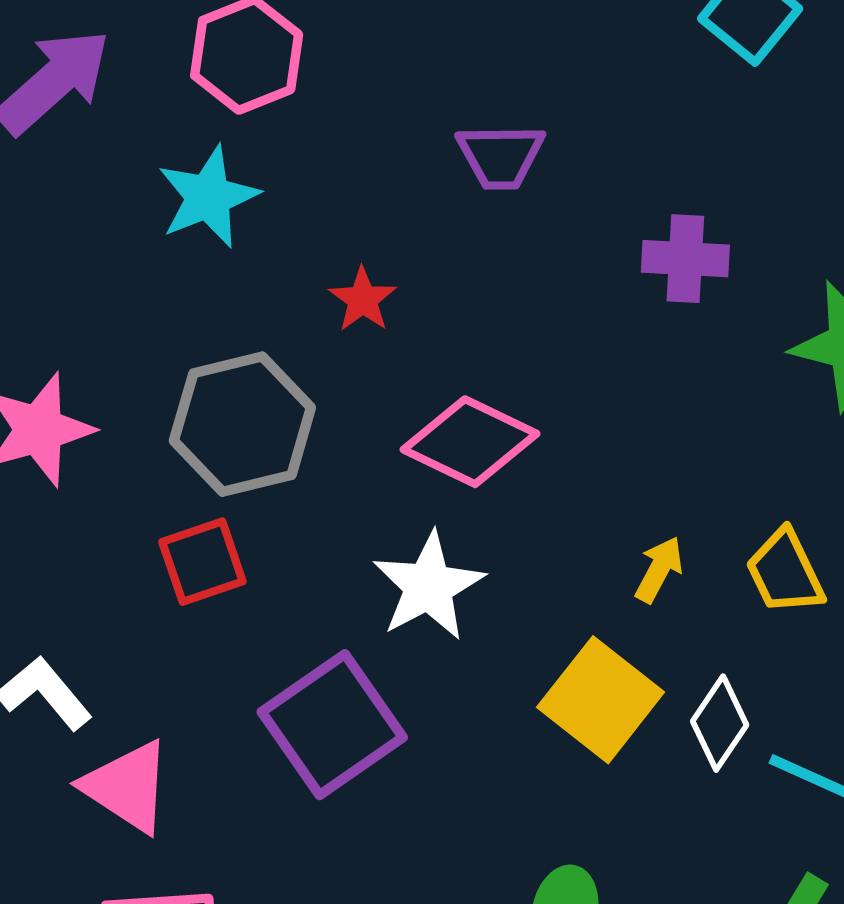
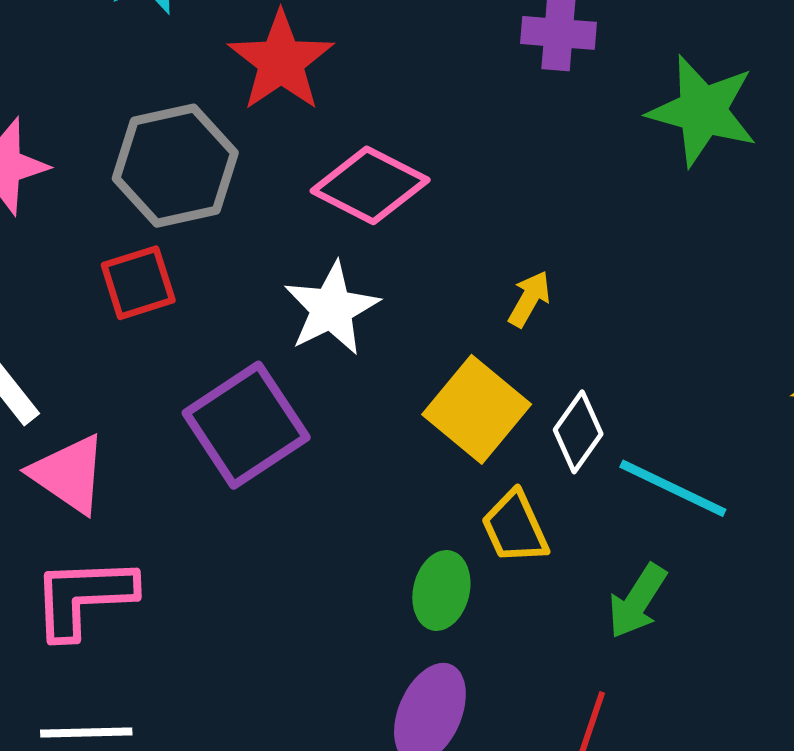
red star: (363, 299) -> (281, 61), size x1.8
yellow trapezoid: (785, 572) -> (515, 527), moved

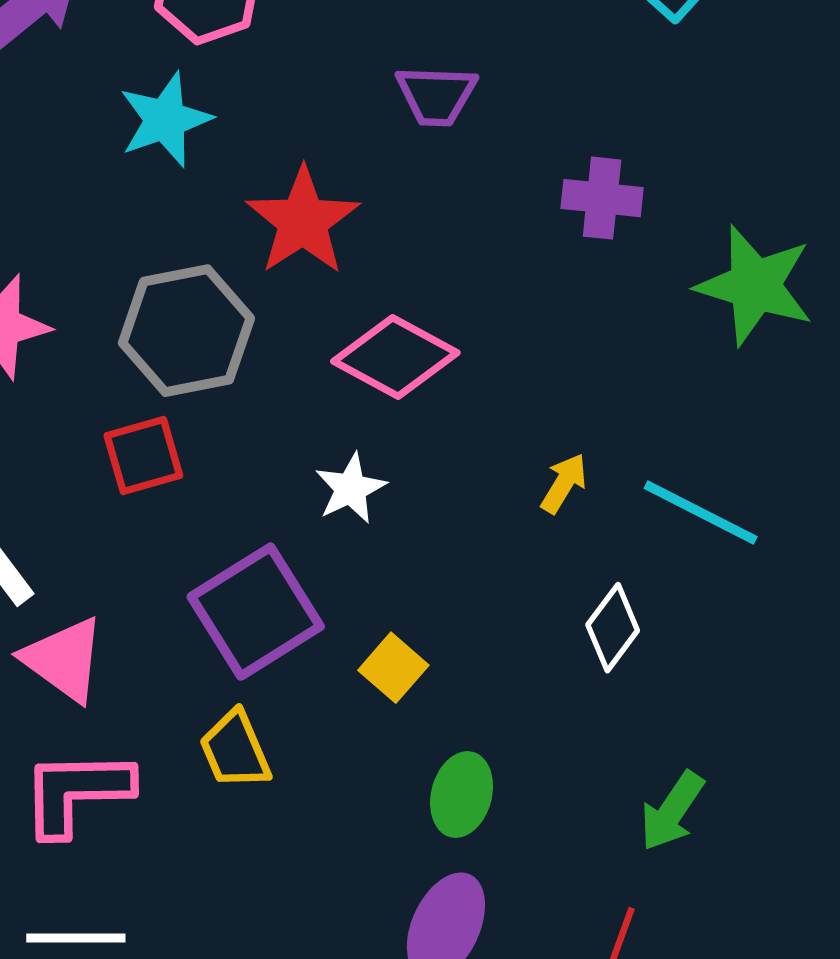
white star: (331, 309) -> (351, 488), size x0.7
yellow square: (477, 409) -> (393, 668), moved, size x0.6
cyan line: (673, 488) -> (701, 513), moved
yellow trapezoid: (515, 527) -> (235, 750), moved

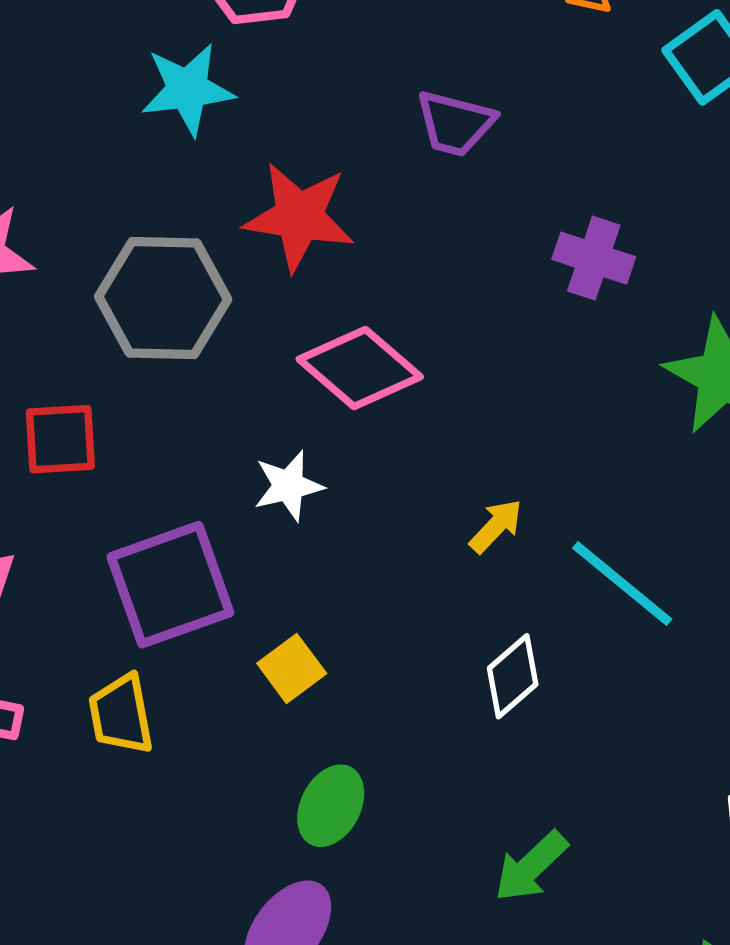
red star: (303, 221) -> (299, 217), turned 30
red square: (143, 455) -> (60, 439), moved

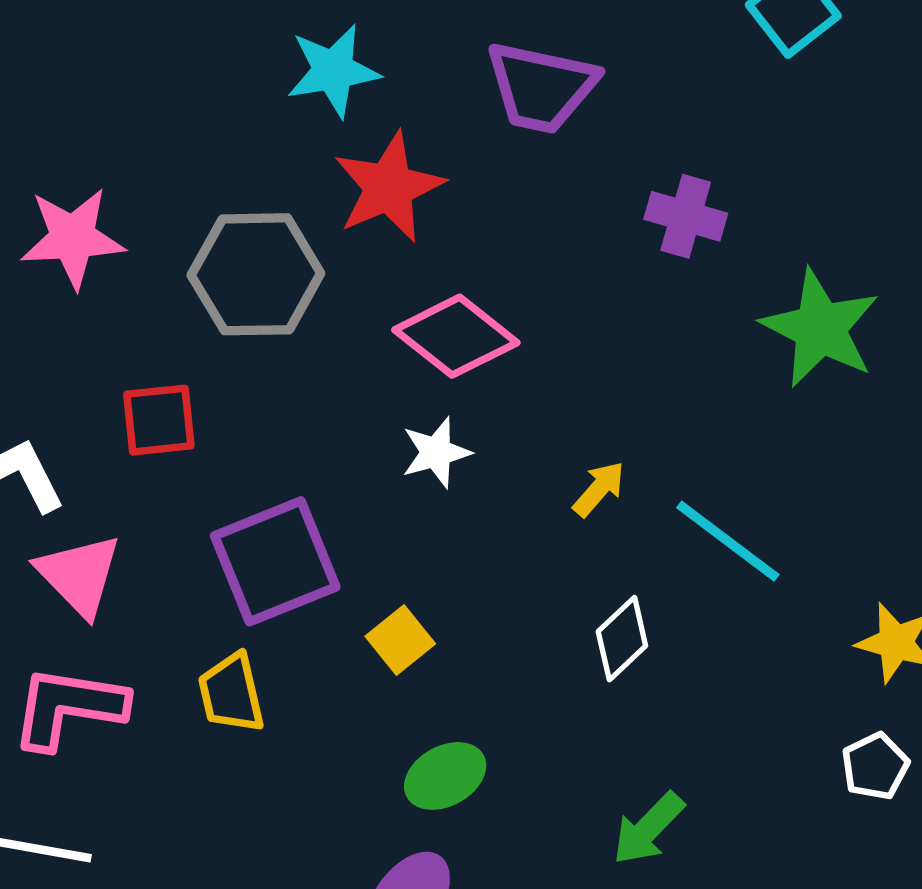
cyan star: (187, 89) -> (333, 71), moved
purple trapezoid: (455, 123) -> (541, 87), size x1.4
red star: (299, 217) -> (389, 187), turned -30
white star: (288, 486) -> (436, 452), moved
green ellipse: (331, 806) -> (445, 776), turned 36

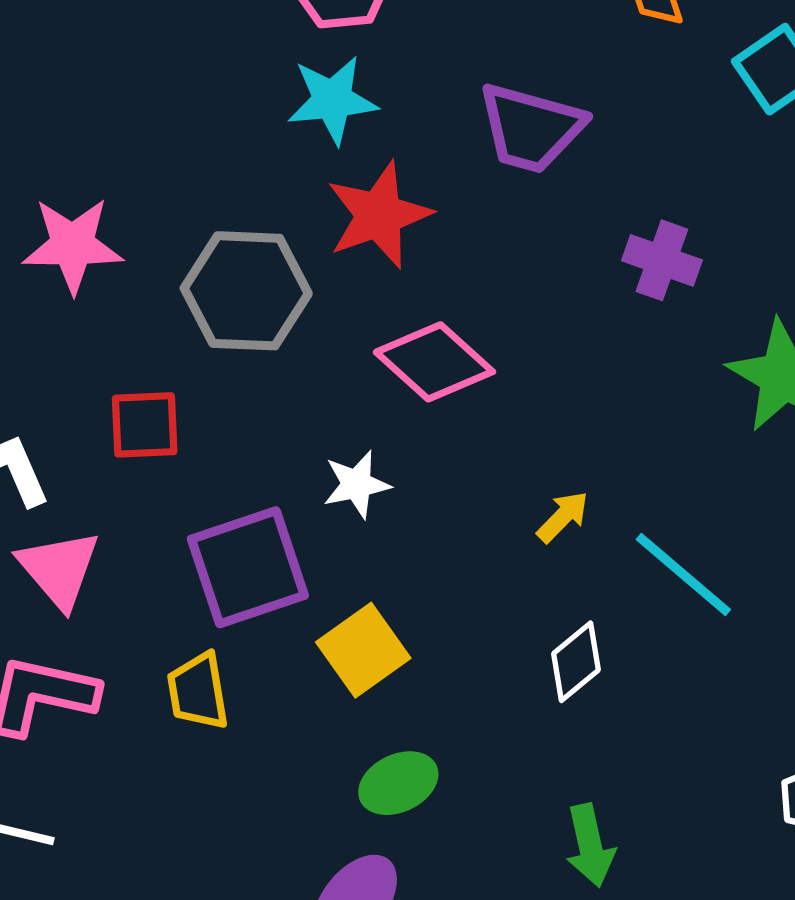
white star: (436, 452) -> (357, 484), moved
yellow square: (400, 640) -> (363, 650), size x1.4
green arrow: (648, 828) -> (590, 845), turned -60

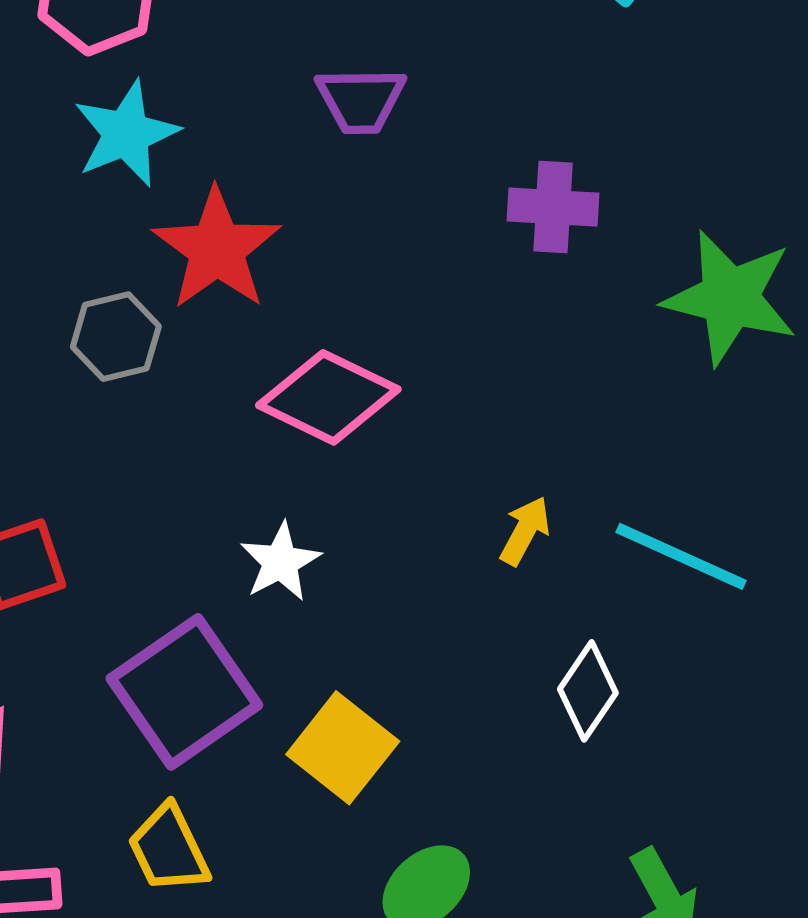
purple trapezoid: (531, 128) -> (361, 100), size x0.7
gray hexagon: (246, 291) -> (116, 337), moved, size x0.6

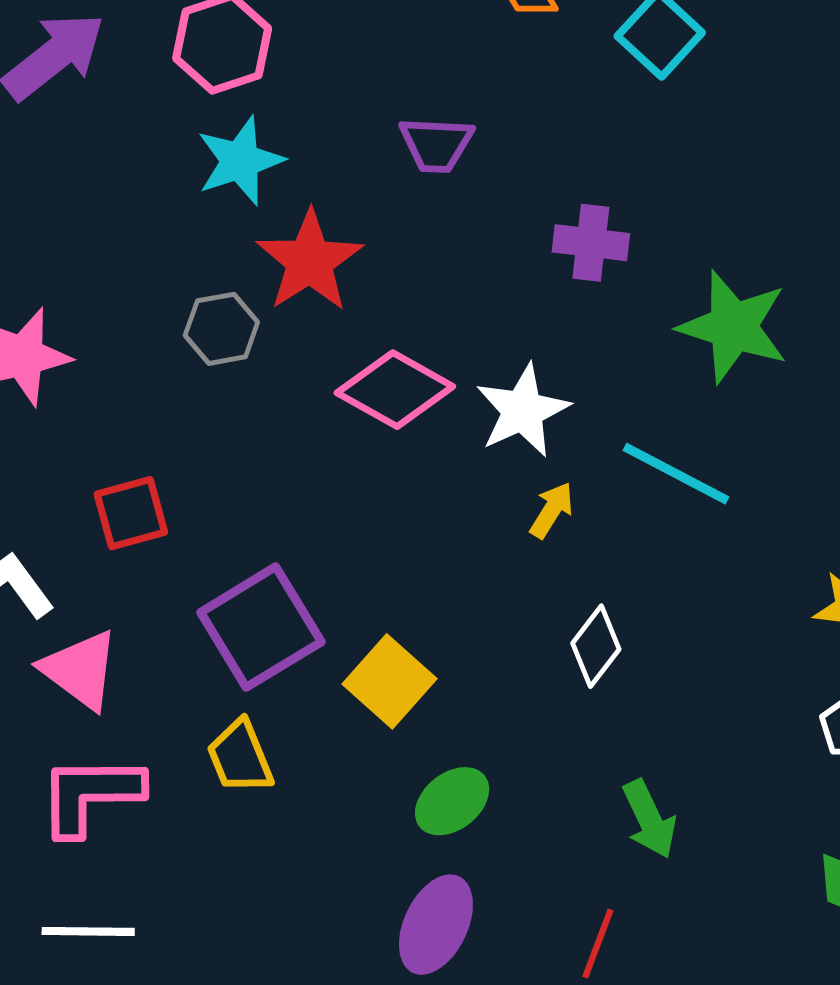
cyan line: (681, 556) -> (676, 474), moved
white star: (280, 562) -> (523, 411), moved, size x1.4

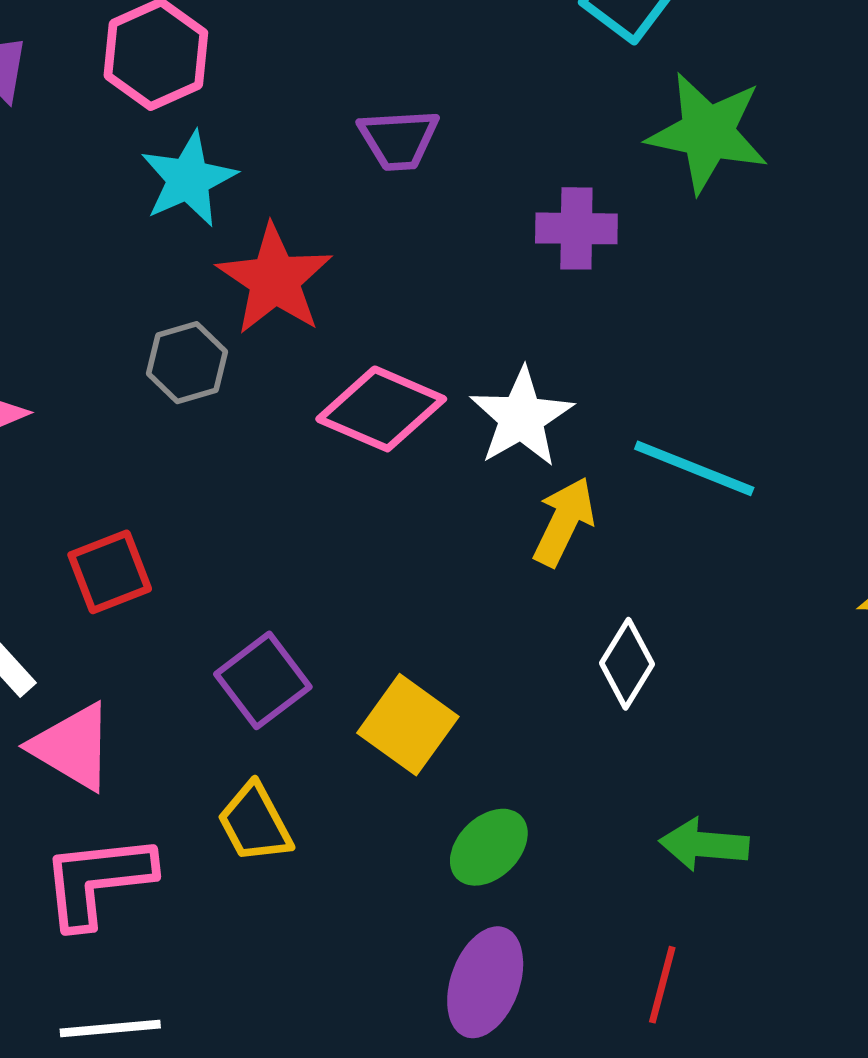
green star: (733, 327) -> (708, 133), moved
yellow arrow: (552, 510) -> (564, 522), size x1.4
purple square: (261, 627) -> (263, 680), size x0.7
green arrow: (649, 819) -> (704, 845), turned 126

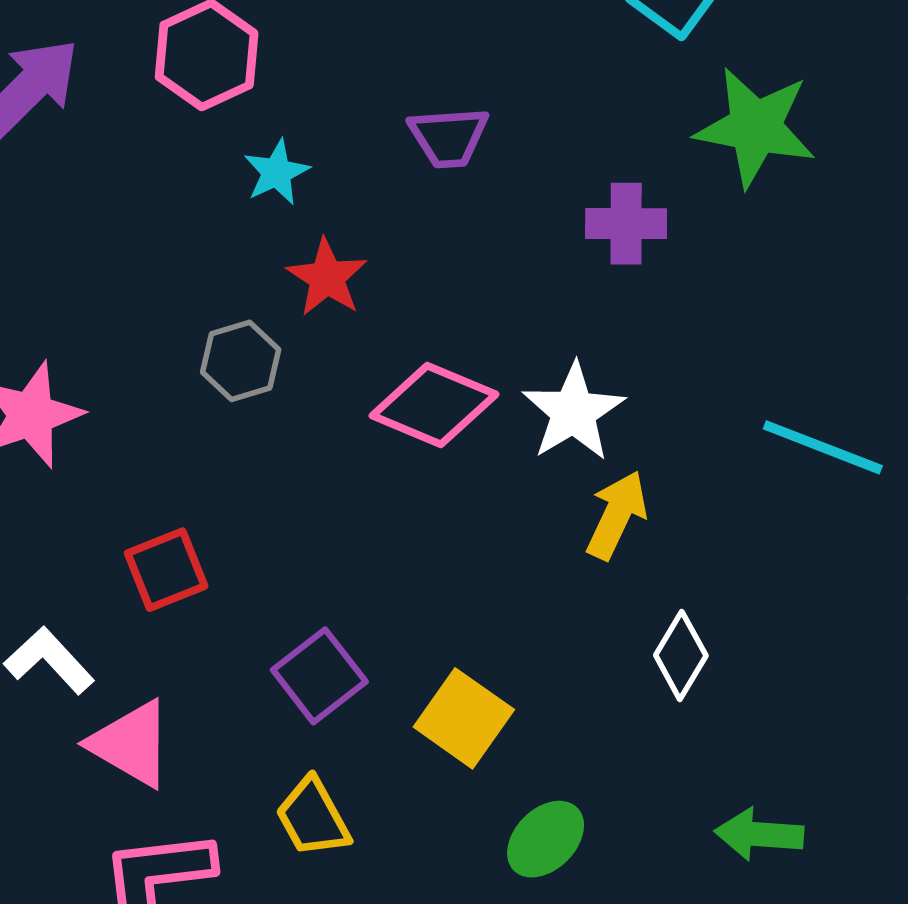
cyan star: (188, 179) -> (277, 172), moved, size x0.7
red star: (275, 280) -> (327, 278), size x0.7
cyan line: (694, 468) -> (823, 447), moved

